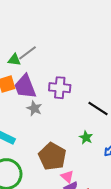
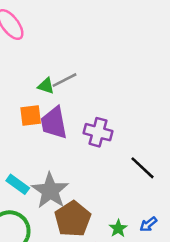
gray star: (34, 108) -> (50, 191), moved, size x1.8
green star: (86, 137) -> (118, 228), moved

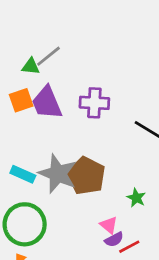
brown pentagon: (73, 219) -> (86, 176), moved

